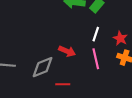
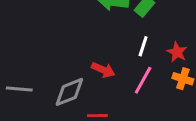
pink line: (96, 59) -> (143, 80), turned 42

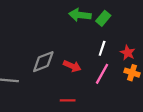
gray diamond: (69, 92) -> (43, 62), moved

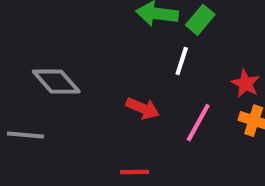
white line: (102, 48) -> (182, 61), moved
gray diamond: (43, 62) -> (56, 82), moved, turned 70

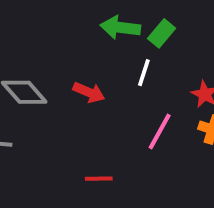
red arrow: (143, 108) -> (89, 92), moved

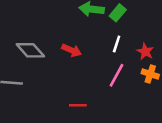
white line: (144, 73) -> (117, 44), moved

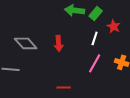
red arrow: (72, 50) -> (59, 43), turned 63
red star: (145, 52) -> (114, 26), moved

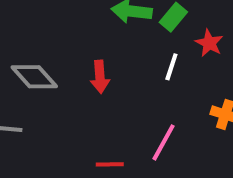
pink line: (95, 63) -> (163, 142), moved

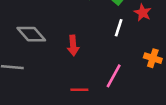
red arrow: (100, 77) -> (73, 45), moved

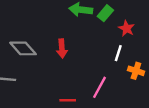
white line: (119, 28) -> (118, 53), moved
red arrow: (73, 45) -> (62, 48), moved

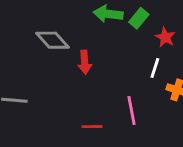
gray diamond: (23, 48) -> (52, 40), moved
pink line: (99, 87) -> (132, 110), turned -40

